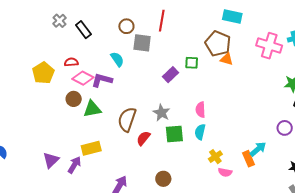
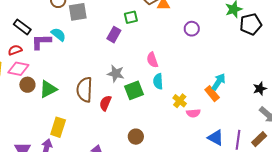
black rectangle: (83, 30) -> (22, 27), moved
pink diamond: (83, 78) -> (18, 69), moved
purple L-shape: (102, 80) -> (41, 42), moved
purple circle: (285, 128) -> (192, 29), moved
yellow rectangle: (91, 148) -> (58, 127), turned -42

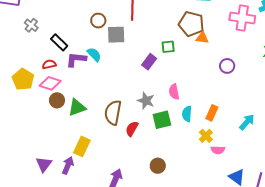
pink semicircle: (152, 60) -> (174, 92), moved
orange rectangle: (212, 94) -> (212, 113), moved, turned 56

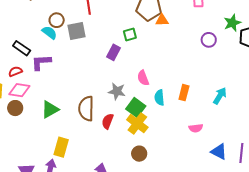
cyan semicircle: (94, 54) -> (49, 32), moved
purple circle: (227, 66) -> (209, 40), moved
brown circle: (57, 100) -> (15, 108), moved
green square: (162, 120) -> (136, 108), turned -30
yellow cross: (206, 136) -> (137, 123), moved, size x1.5

